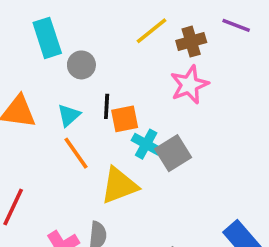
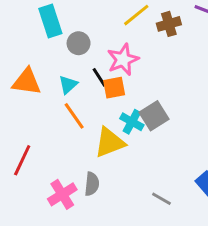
pink star: (189, 85) -> (123, 60), moved
black line: (107, 106) -> (99, 77), turned -36
cyan cross: (146, 144) -> (132, 122), moved

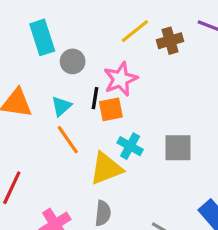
black line: (99, 77) -> (95, 98), turned 42
gray square: (154, 116) -> (178, 148), moved, turned 32
gray semicircle: (92, 184) -> (103, 213), moved

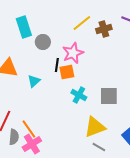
cyan triangle: (61, 106) -> (34, 81), moved
orange line: (68, 140) -> (29, 129), moved
yellow triangle: (106, 168) -> (95, 127), moved
gray semicircle: (103, 213) -> (14, 137), moved

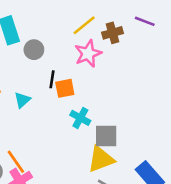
pink star: (73, 53) -> (88, 54), moved
gray square: (109, 96) -> (106, 136), moved

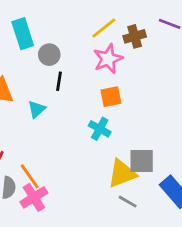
black line: (52, 79) -> (59, 81), moved
orange square: (65, 88) -> (111, 97), moved
gray square: (106, 136) -> (142, 161), moved

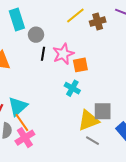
pink star: (108, 59) -> (63, 54), moved
cyan triangle: (37, 109) -> (18, 106), moved, size x1.5

